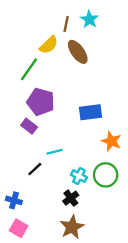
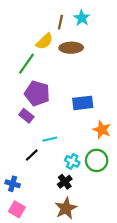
brown ellipse: (78, 52) -> (71, 48), turned -55

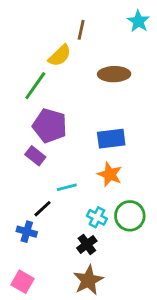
cyan star: (82, 18) -> (138, 21), moved
brown ellipse: (71, 48) -> (114, 74), moved
orange star: (102, 130) -> (110, 174), moved
blue cross: (13, 184) -> (27, 232), moved

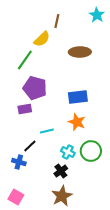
purple rectangle: (35, 156) -> (25, 109), turned -48

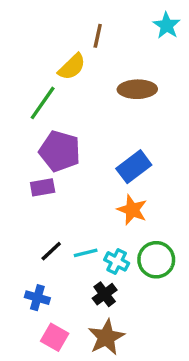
blue rectangle: (78, 97) -> (134, 167), turned -30
cyan line: (47, 131) -> (86, 253), moved
blue cross: (19, 162) -> (37, 298), moved
pink square: (16, 197) -> (55, 337), moved

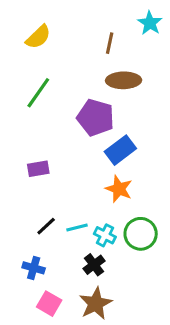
brown line: (98, 36) -> (110, 43), moved
yellow semicircle: (72, 67) -> (38, 37), moved
purple pentagon: (60, 151) -> (96, 118), moved

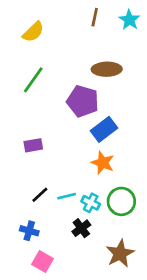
brown line: (110, 43) -> (95, 17), moved
brown star: (96, 304) -> (120, 254), moved

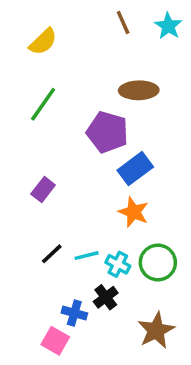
brown line: (95, 17) -> (123, 22), turned -36
purple rectangle: (33, 145) -> (43, 189), turned -42
blue cross: (29, 231) -> (74, 313), moved

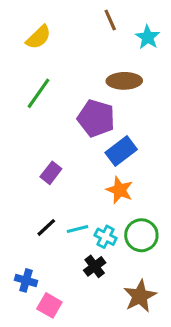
cyan star: (168, 26) -> (148, 37), moved
purple rectangle: (43, 189) -> (51, 173), moved
blue cross: (74, 313) -> (26, 280), moved

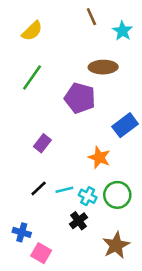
blue rectangle: (121, 151) -> (125, 125), moved

